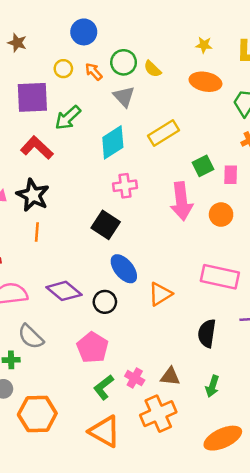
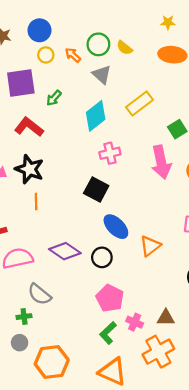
blue circle: (84, 32) -> (39, 30), moved
green arrow: (68, 118) -> (54, 98), size x0.7
pink pentagon: (92, 348) -> (110, 298), moved

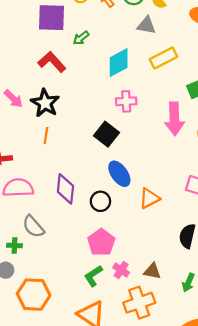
gray triangle: (102, 75) -> (146, 25), moved, turned -42
purple diamond: (65, 251) -> (65, 189), turned 52

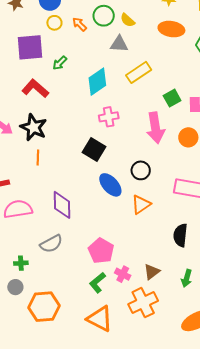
black circle: (100, 201) -> (141, 170), moved
gray semicircle: (33, 227) -> (51, 244), moved, turned -70
brown triangle: (152, 271) -> (152, 272), turned -42

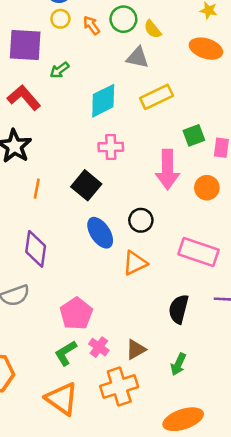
orange line: (38, 157) -> (37, 189), moved

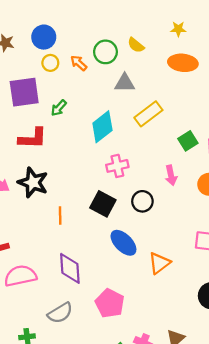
yellow semicircle: (153, 29) -> (136, 45), moved
red L-shape: (24, 98) -> (33, 138), turned 144
pink arrow: (167, 169) -> (171, 175), size x0.6
black circle: (141, 220) -> (142, 201), moved
pink pentagon: (76, 314) -> (110, 303), moved

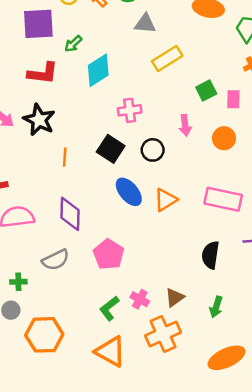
cyan diamond: (102, 127) -> (98, 70), moved
orange triangle: (159, 263) -> (166, 200), moved

